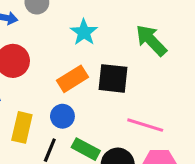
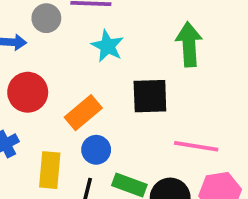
green arrow: (151, 40) -> (189, 44), turned 48
orange rectangle: (73, 79) -> (83, 113), moved

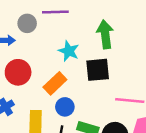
green arrow: (189, 44) -> (105, 34), moved
cyan star: (107, 46) -> (69, 51), moved

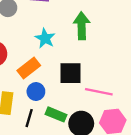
black square: (98, 70) -> (70, 73), moved

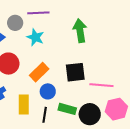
cyan star: (45, 38) -> (35, 37), moved

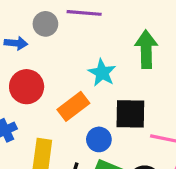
cyan star: (35, 37) -> (102, 73), moved
blue circle: (48, 91) -> (99, 139), moved

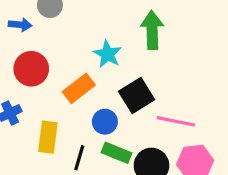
black square: (130, 114) -> (137, 96), turned -32

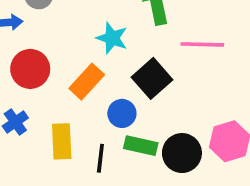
pink line: (176, 121) -> (202, 44), moved

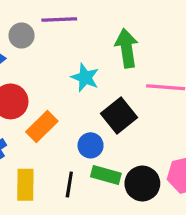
orange rectangle: (87, 82) -> (42, 127), moved
yellow rectangle: (62, 141) -> (25, 185), moved

